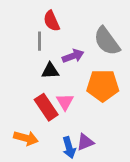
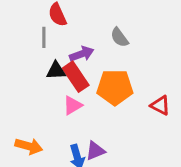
gray semicircle: (107, 41) -> (119, 37), size x0.6
pink triangle: (65, 102) -> (73, 105), turned 30
red rectangle: (46, 107) -> (76, 77), moved

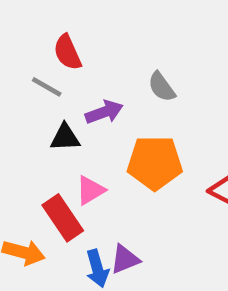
gray line: (44, 37) -> (47, 87), turned -60
red rectangle: (76, 77) -> (63, 218), moved

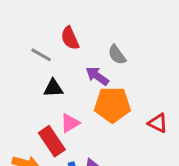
red semicircle: (67, 52) -> (70, 38), moved
purple arrow: (104, 112) -> (97, 76), moved, turned -125

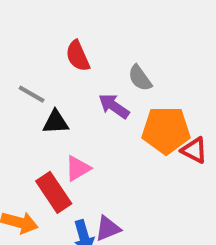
gray line: (41, 55) -> (32, 94), moved
orange pentagon: (112, 105) -> (166, 130), moved
red triangle: (158, 123) -> (194, 150), moved

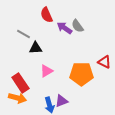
purple arrow: (114, 106) -> (64, 28), moved
orange pentagon: (166, 130) -> (81, 74), moved
red rectangle: (54, 192) -> (20, 83), moved

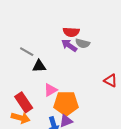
red semicircle: (46, 15) -> (71, 32), moved, turned -63
gray semicircle: (77, 26) -> (83, 43), turned -40
orange pentagon: (81, 74) -> (66, 103), moved

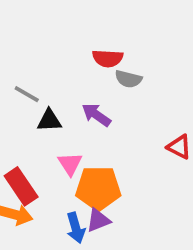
purple arrow: (69, 45) -> (96, 115), moved
pink triangle: (51, 90) -> (70, 164), turned -32

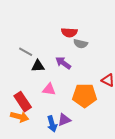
pink triangle: (70, 164) -> (49, 89), turned -48
orange pentagon: (98, 188) -> (85, 95), moved

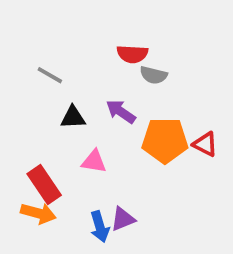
gray line: (26, 52) -> (50, 75), moved
orange pentagon: (85, 95) -> (165, 140), moved

